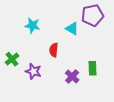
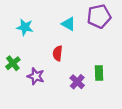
cyan star: (32, 25) -> (25, 27), moved
cyan triangle: (72, 29) -> (68, 24), moved

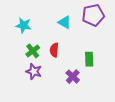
green cross: (13, 63) -> (33, 51), moved
green rectangle: (99, 73) -> (89, 59), moved

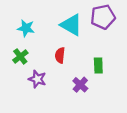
cyan triangle: (65, 22) -> (71, 25), size x1.5
green cross: (33, 51) -> (20, 56), moved

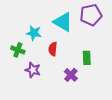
cyan star: (26, 28) -> (34, 33), moved
green cross: (20, 56) -> (18, 50), turned -32

